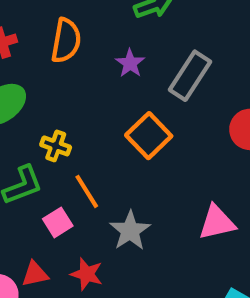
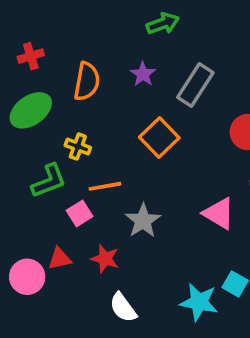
orange semicircle: (66, 41) -> (87, 81), moved
orange line: (87, 191) -> (105, 186), turned -68
pink triangle: (217, 222) -> (219, 213), turned 44

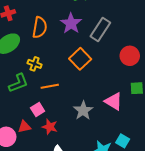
purple star: (143, 74) -> (71, 23), size x1.5
pink square: (80, 213) -> (38, 109), moved
gray star: (143, 221) -> (83, 110), moved

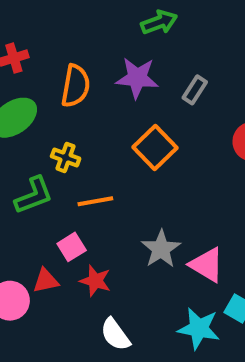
purple star: (71, 23) -> (137, 78), turned -30
gray rectangle: (100, 29) -> (195, 90), size x0.6
pink triangle: (114, 101) -> (207, 265), moved

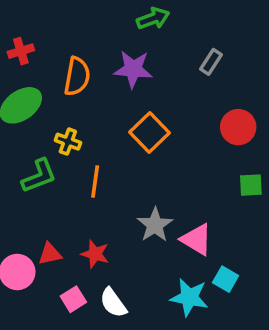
gray rectangle: (195, 90) -> (211, 62), moved
orange line: (95, 201) -> (95, 181), turned -72
pink square: (72, 247) -> (73, 299), moved

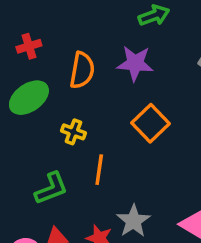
green L-shape: (39, 176) -> (51, 188), moved
gray star: (155, 225) -> (133, 221), moved

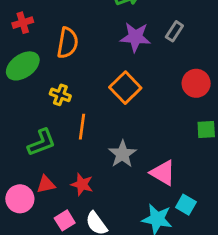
purple star: (135, 63) -> (135, 37), moved
gray star: (133, 221) -> (122, 154), moved

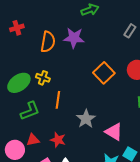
gray rectangle: (174, 31) -> (130, 31), moved
purple star: (135, 37) -> (74, 38), moved
green ellipse: (23, 66) -> (19, 83), moved
orange square: (125, 88) -> (104, 73), moved

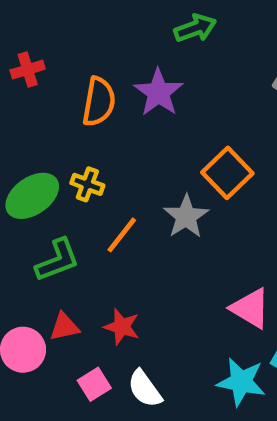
purple star: (74, 38) -> (159, 93), turned 30
orange line: (58, 100) -> (122, 235), turned 30
gray star: (86, 119) -> (186, 217), moved

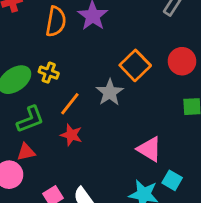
red triangle: (64, 327) -> (26, 152), moved
red star: (122, 327) -> (71, 135), moved

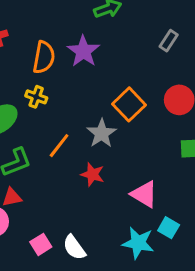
yellow cross: (49, 73) -> (36, 97), moved
red star: (71, 135) -> (92, 174), moved

